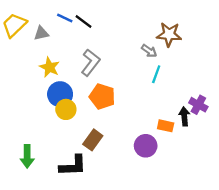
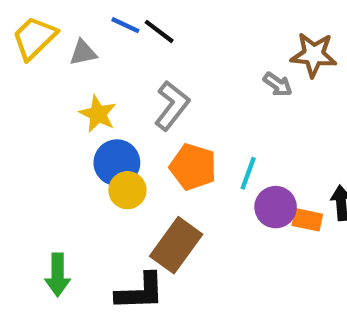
cyan line: (156, 74) -> (248, 173), moved
brown rectangle: (93, 140) -> (176, 245), size x1.4
purple circle: (146, 146) -> (276, 207), moved

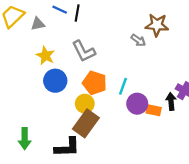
black line: (159, 31) -> (77, 13), turned 63
gray L-shape: (172, 106) -> (84, 51), turned 115
yellow circle: (127, 190) -> (85, 104), moved

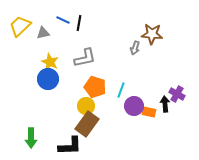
gray arrow: (138, 40) -> (135, 48), turned 72
gray L-shape: (84, 51) -> (85, 58), turned -75
blue circle: (55, 81) -> (48, 79), moved

